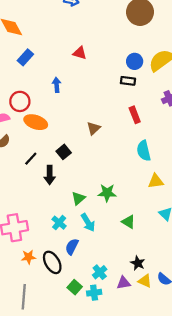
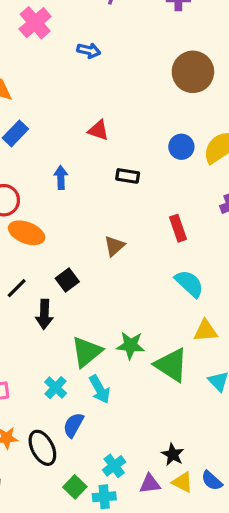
black rectangle: (128, 81) -> (128, 176), moved
cyan semicircle: (144, 151) -> (189, 284), turned 144
green triangle: (78, 198) -> (87, 352), size x1.5
green triangle: (129, 222) -> (171, 365), moved, size x1.6

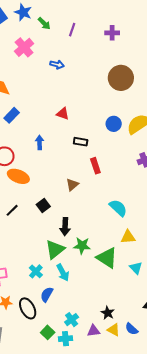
red rectangle: (178, 228) -> (95, 166), moved
black arrow: (44, 314) -> (65, 227), moved

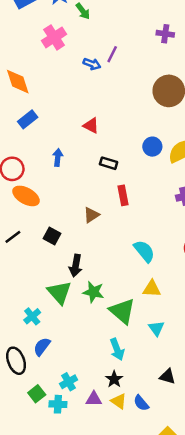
purple line: (72, 30) -> (112, 54), moved
black square: (43, 205) -> (52, 236), turned -32
green triangle: (55, 250) -> (59, 292), turned -40
cyan arrow: (63, 273) -> (117, 349), moved

